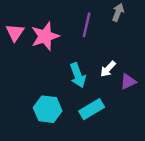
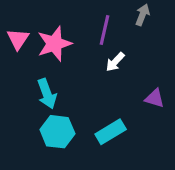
white arrow: (108, 69) -> (115, 62), moved
cyan arrow: (78, 75) -> (47, 94), moved
purple triangle: (128, 82) -> (155, 98), turned 42

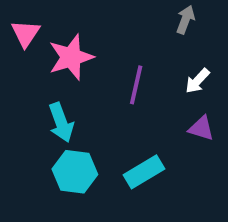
purple line: (105, 30) -> (136, 85), moved
pink triangle: (18, 39) -> (25, 33), moved
white arrow: (115, 62) -> (197, 81), moved

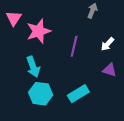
gray arrow: (186, 20) -> (92, 11), moved

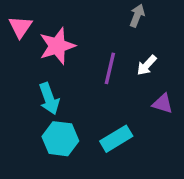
white arrow: (107, 44) -> (147, 65), moved

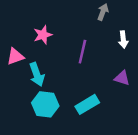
pink triangle: (20, 27) -> (15, 56), moved, turned 36
pink star: (57, 46) -> (43, 35), size x0.7
white arrow: (147, 65) -> (123, 40), moved, turned -49

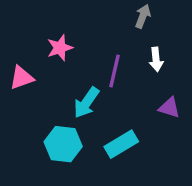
white arrow: (123, 40) -> (156, 59), moved
cyan arrow: (37, 74) -> (86, 103), moved, turned 55

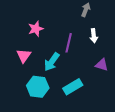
pink triangle: (22, 78) -> (24, 56), moved, turned -35

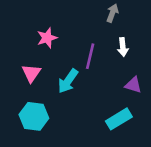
cyan hexagon: (38, 87) -> (34, 116), moved
cyan rectangle: (73, 87) -> (119, 119), moved

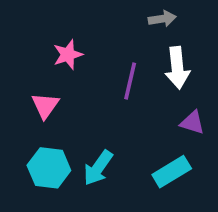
gray arrow: (112, 13) -> (162, 19), turned 60
white arrow: (123, 47) -> (177, 68), size x1.5
cyan arrow: (68, 81) -> (98, 168), moved

